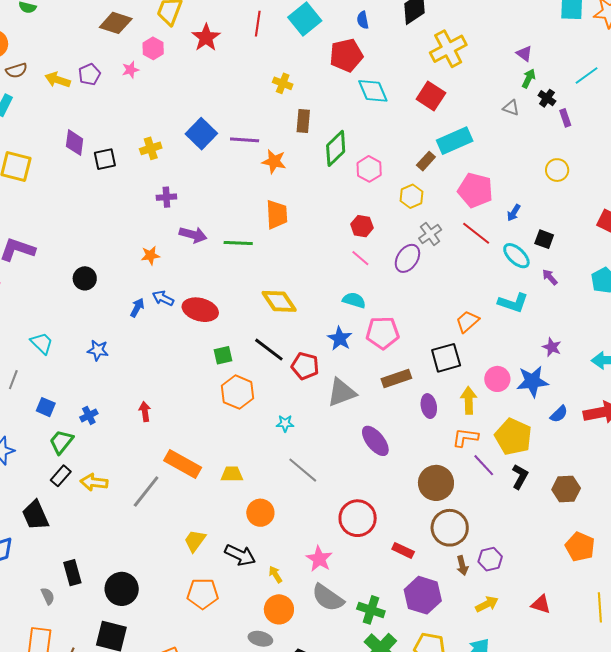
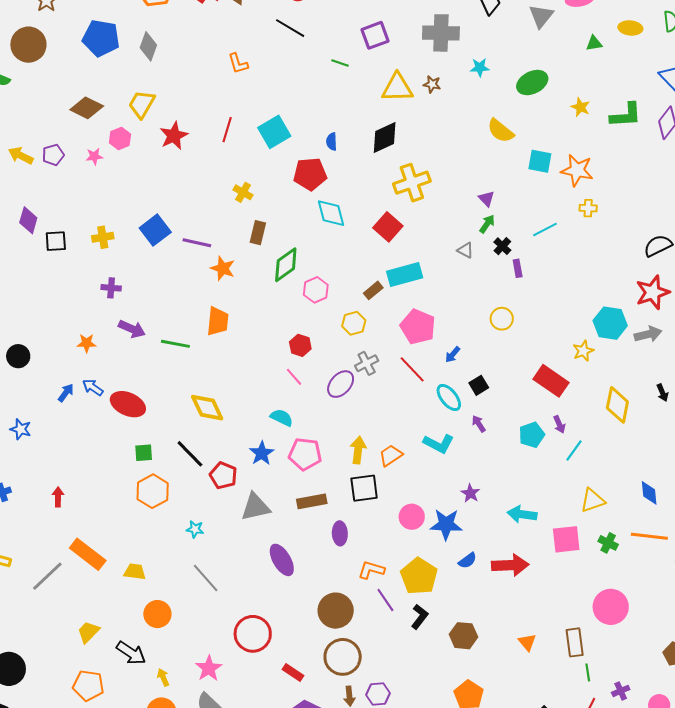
black square: (544, 239) -> (479, 385), turned 30
yellow arrow: (469, 400) -> (358, 450), moved

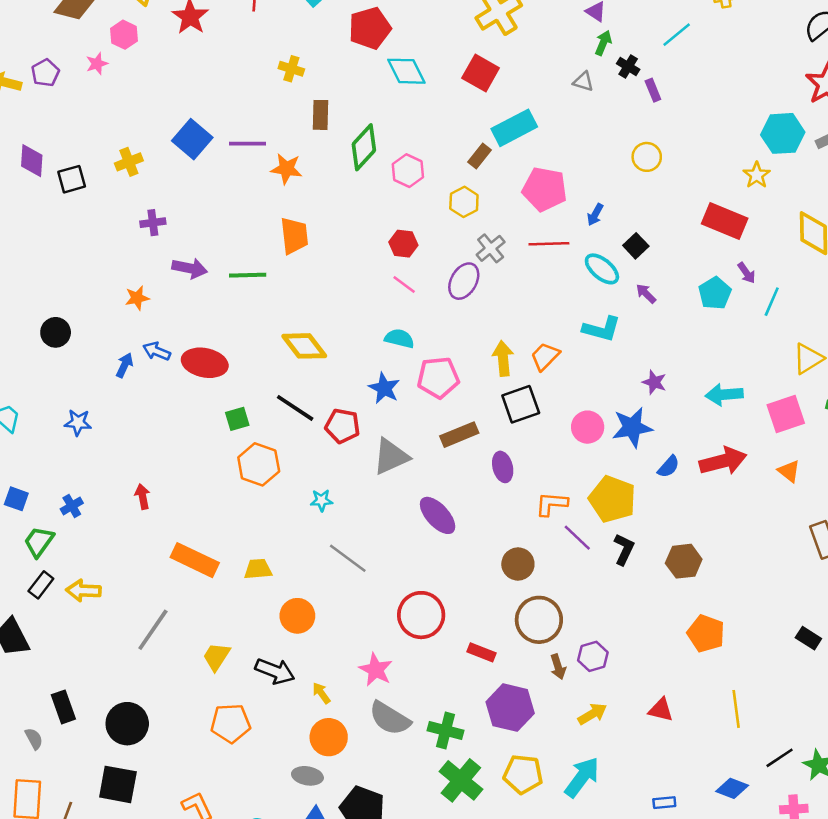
red line: (412, 369) -> (549, 244), turned -36
gray line: (47, 576) -> (153, 630), moved
brown circle: (336, 611) -> (518, 564), size x0.7
orange triangle: (527, 642) -> (789, 471), moved

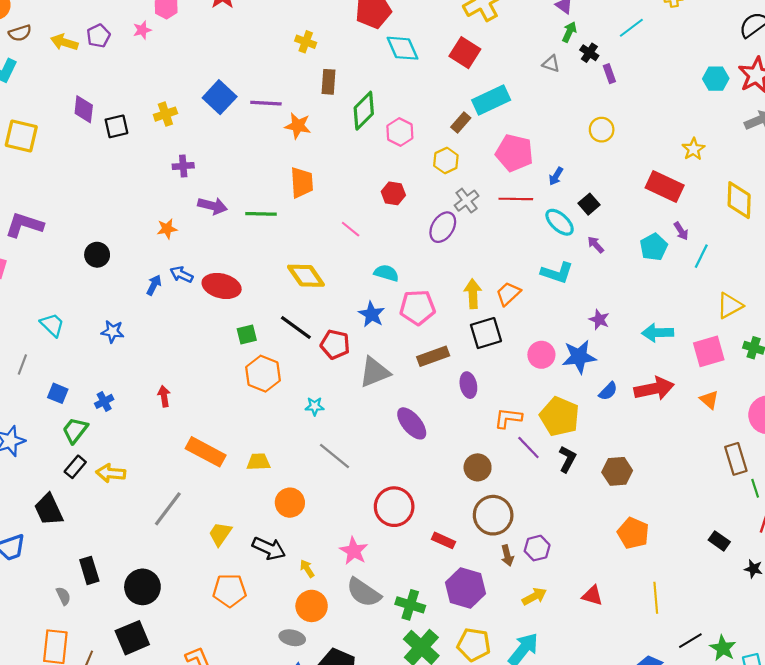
cyan hexagon: (783, 133) -> (716, 79), moved, size x0.7
pink line: (404, 285) -> (351, 229), moved
black square: (118, 784) -> (132, 638), turned -36

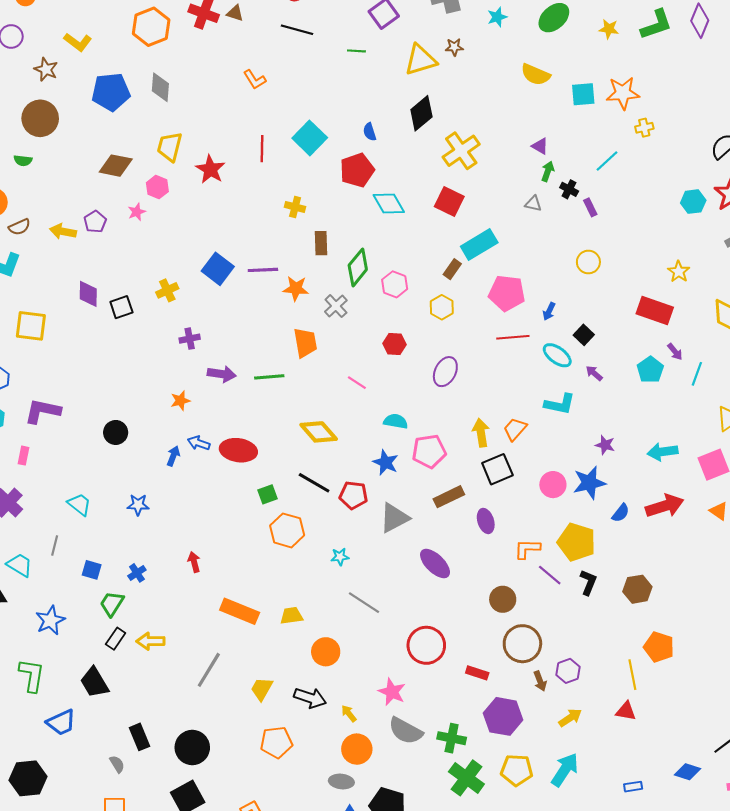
gray cross: (467, 201) -> (336, 306), moved
yellow line: (656, 598) -> (632, 675), moved

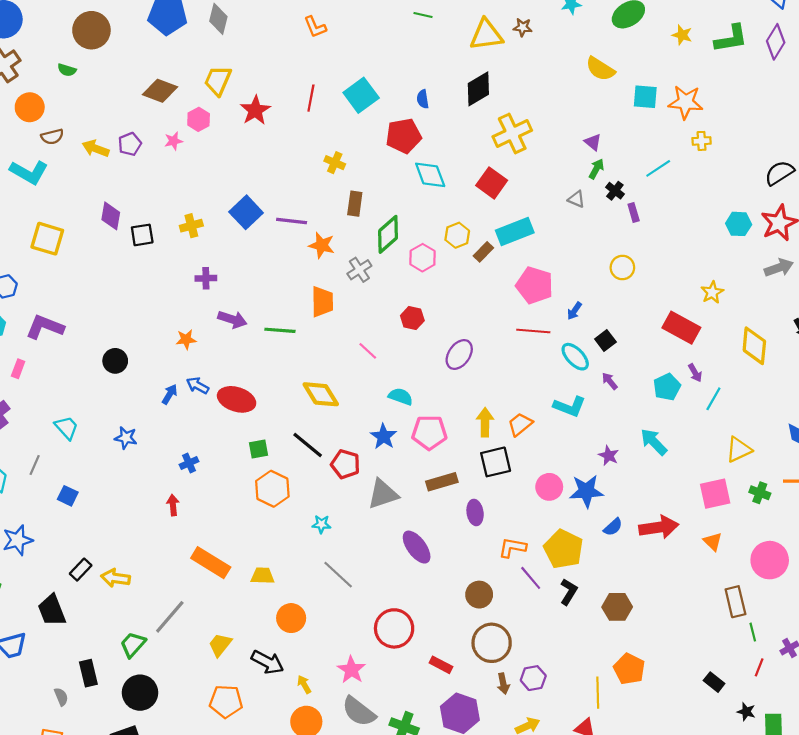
yellow hexagon: (442, 307) -> (457, 235), moved
cyan arrow: (663, 452) -> (654, 442), moved, turned 44
blue cross: (137, 573) -> (189, 463), moved
green trapezoid: (112, 604) -> (133, 645), moved

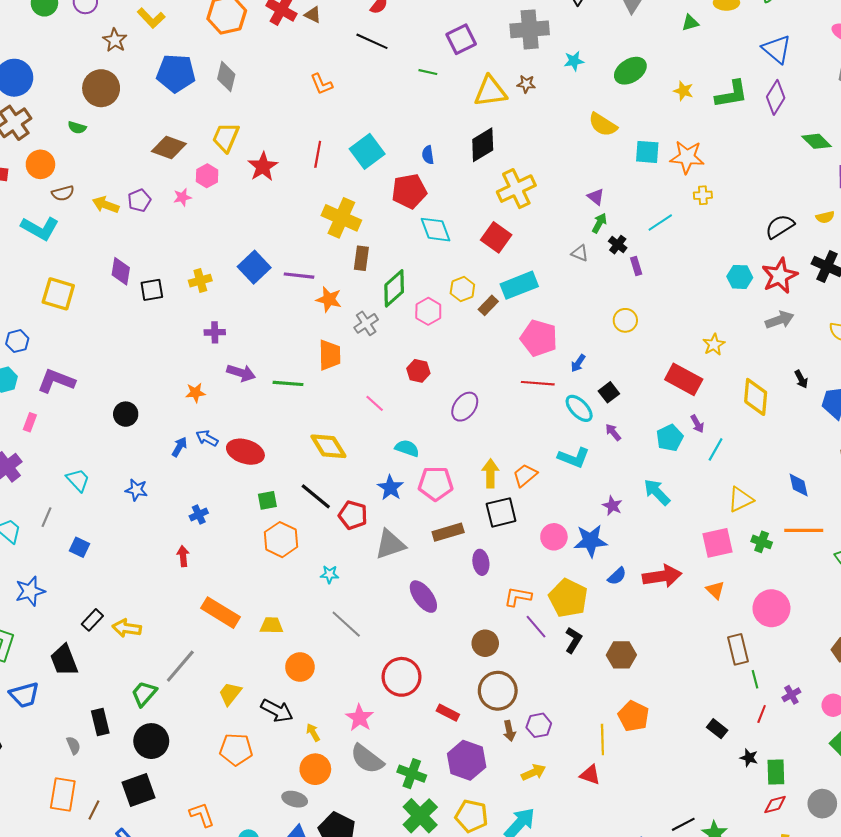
yellow cross: (335, 163) -> (341, 218), size x1.8

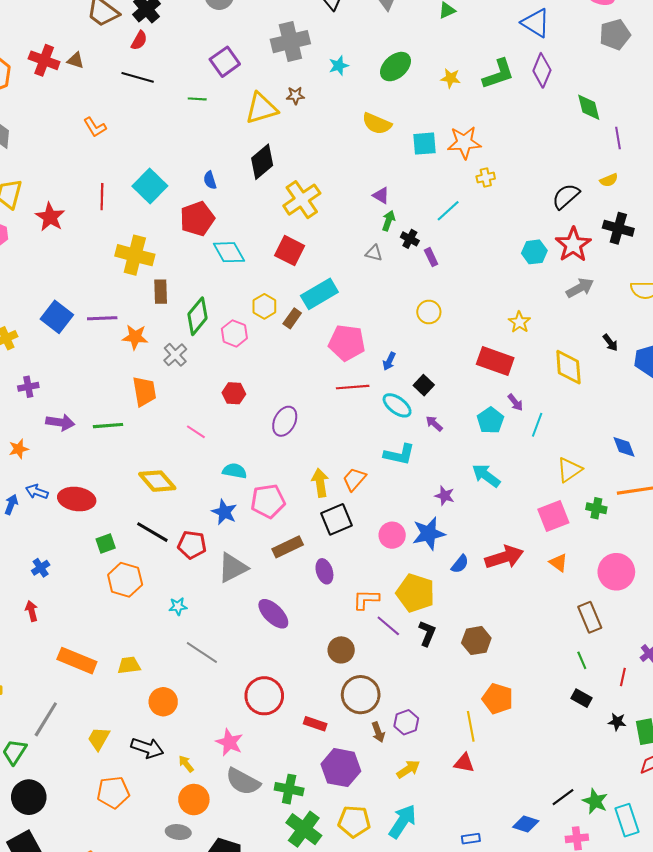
green diamond: (816, 141) -> (589, 107), turned 40
green line: (755, 679) -> (582, 660), moved

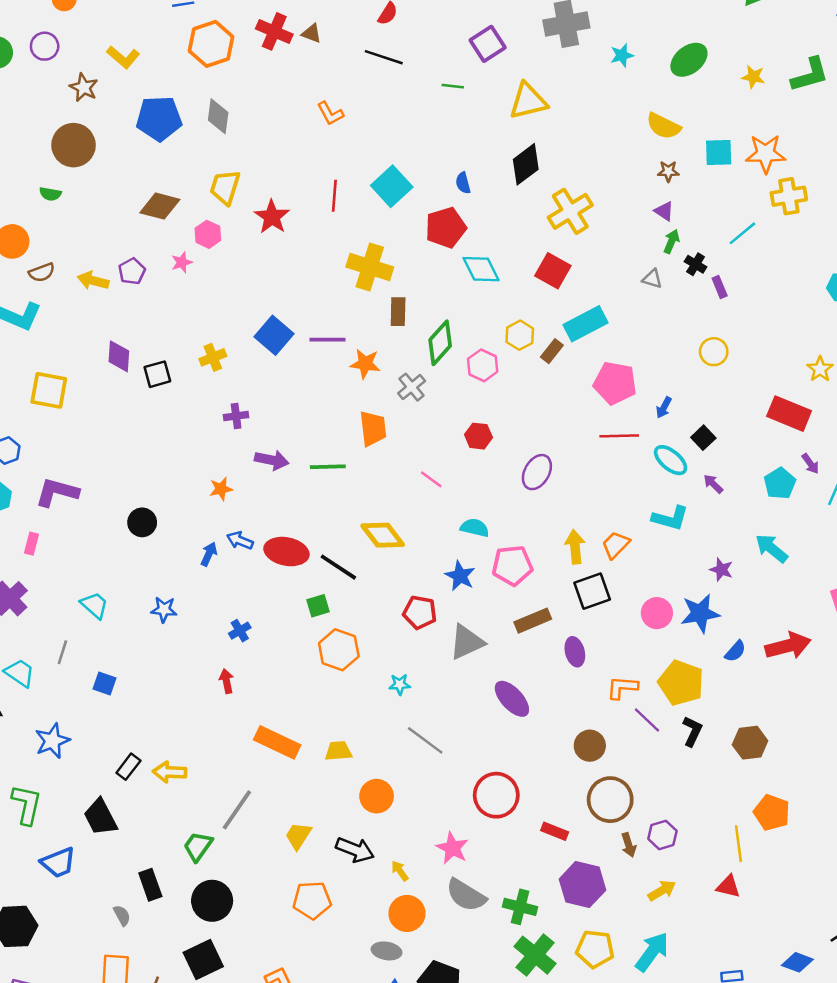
brown star: (295, 95) -> (668, 171), moved
yellow cross: (486, 177) -> (789, 196), size x1.6
black line: (152, 532) -> (338, 567), moved

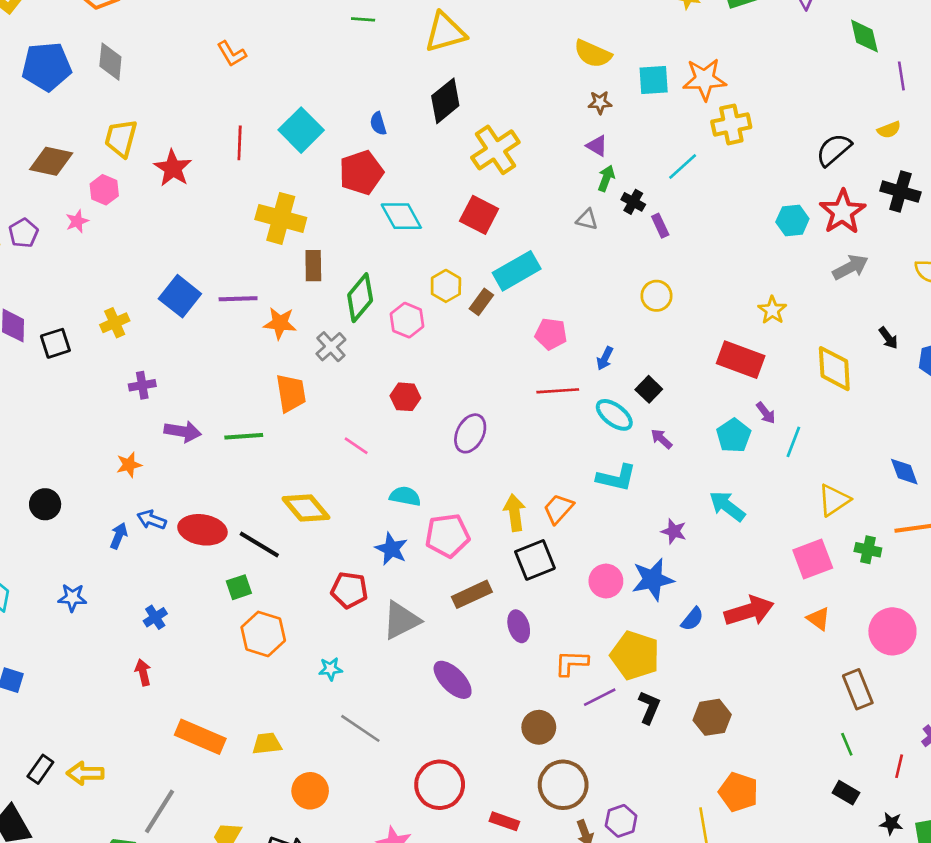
pink pentagon: (615, 383) -> (551, 334), size x0.7
purple line: (647, 720) -> (600, 697), turned -68

